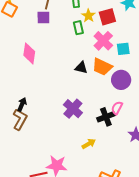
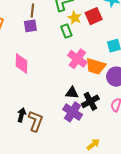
pink cross: (103, 41) -> (77, 59), moved
black triangle: (81, 68) -> (72, 93), moved
black cross: (106, 117) -> (90, 101), moved
brown L-shape: (20, 119) -> (36, 121), moved

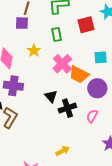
yellow star: (75, 18) -> (34, 51), moved
black triangle: (72, 93) -> (51, 96), turned 32
purple cross: (73, 112) -> (13, 86), moved, turned -36

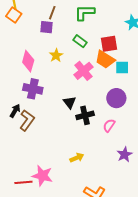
red square: (86, 25) -> (109, 44), moved
green rectangle: (57, 34) -> (80, 41), turned -48
orange trapezoid: (79, 74) -> (105, 59), moved

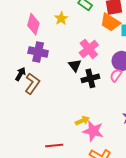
pink cross: (83, 71) -> (89, 49), moved
pink semicircle: (109, 125) -> (116, 75), moved
pink star: (42, 176) -> (93, 131), moved
red line: (23, 182) -> (54, 146), moved

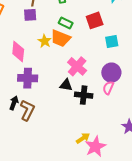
orange trapezoid: (110, 22) -> (60, 38), moved
black triangle: (75, 65) -> (66, 85), turned -32
black cross: (90, 78) -> (84, 95), turned 30
pink star: (93, 131) -> (95, 147), turned -30

